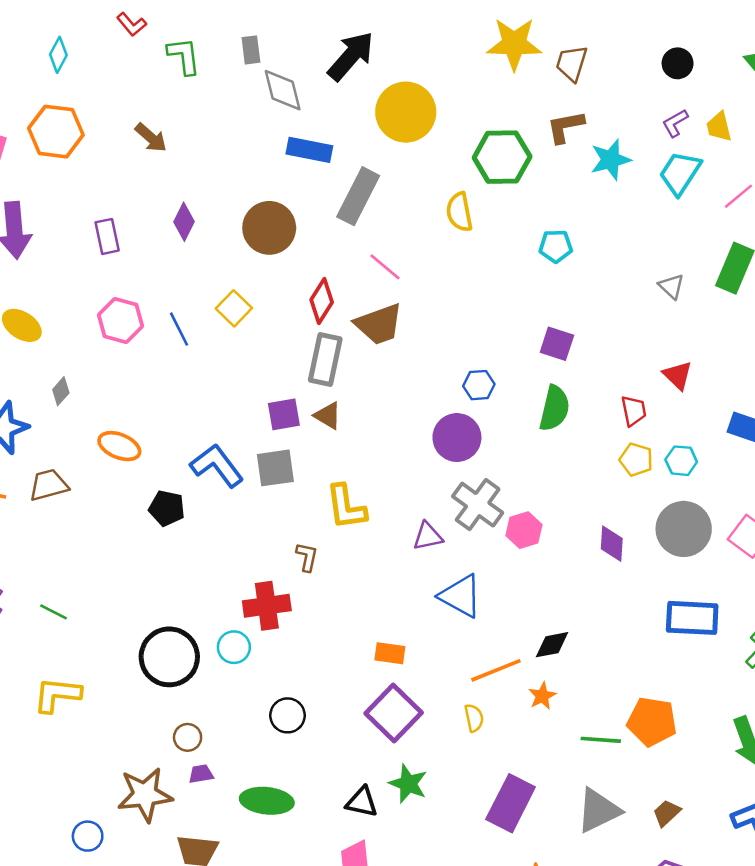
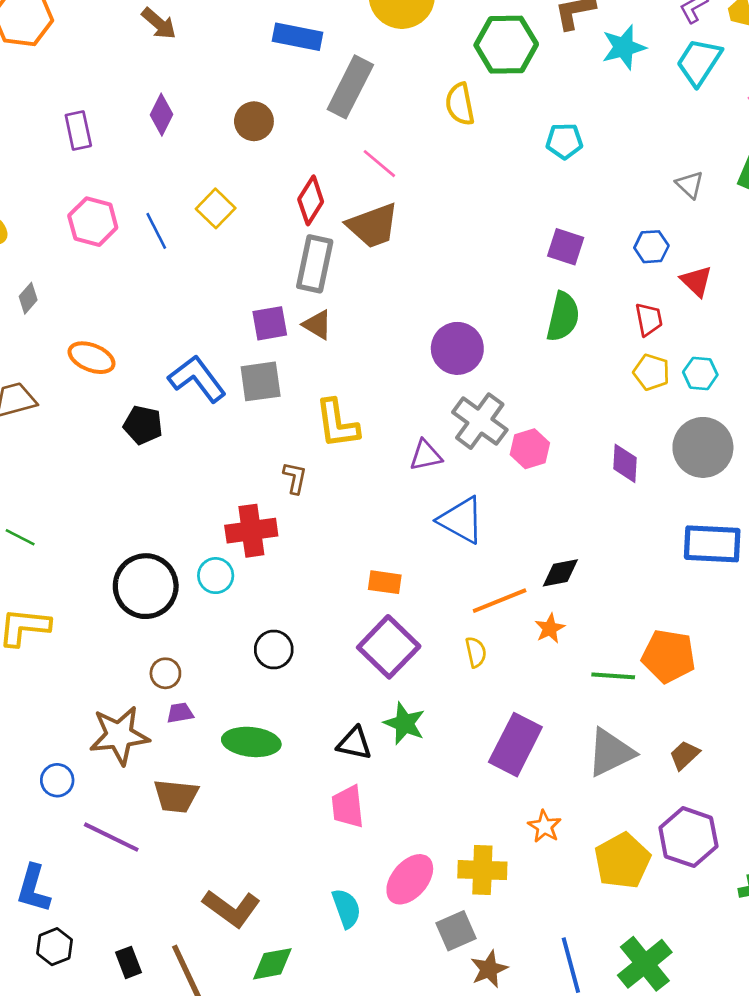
brown arrow: (151, 138) -> (159, 24), moved
brown circle: (269, 228) -> (254, 121), size x0.7
blue hexagon: (479, 385) -> (651, 247), moved

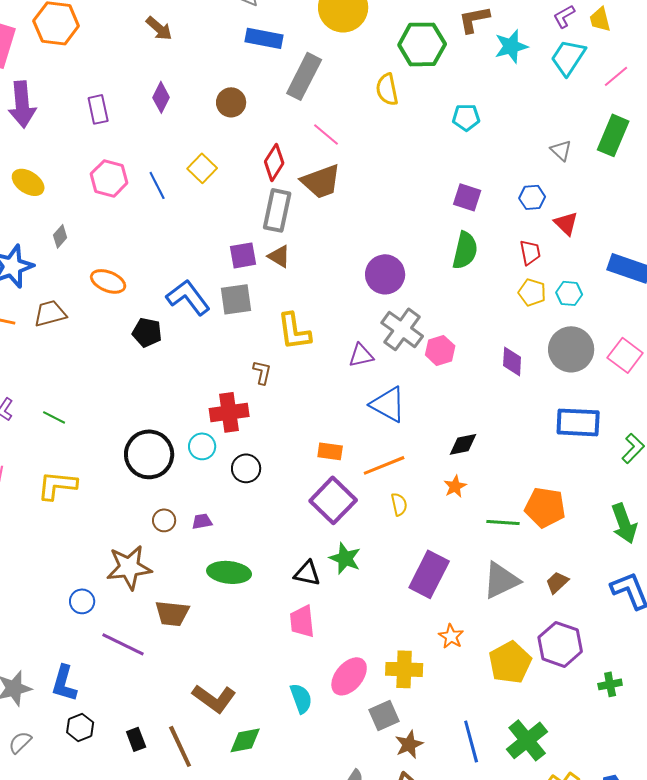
orange line: (500, 601) -> (384, 465), moved
black circle: (274, 649) -> (246, 468), moved
purple trapezoid: (180, 713) -> (202, 521), moved

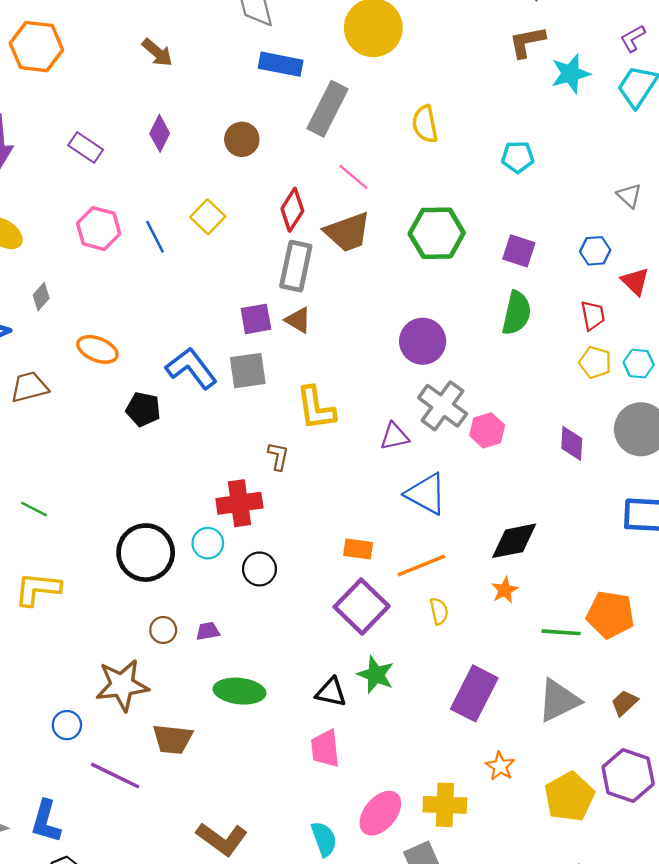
green hexagon: (422, 44) -> (437, 233), moved
purple rectangle: (98, 109) -> (86, 148), turned -44
black diamond: (463, 444) -> (514, 541), size x1.4

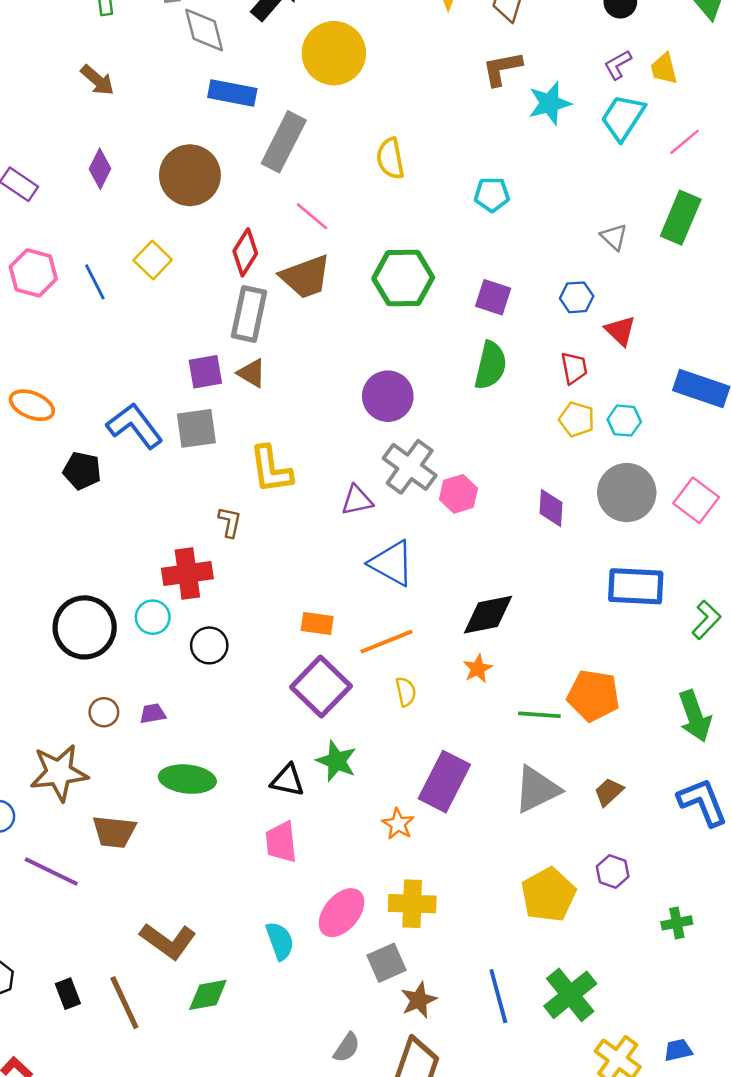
brown circle: (242, 139) -> (190, 175), size x1.6
orange star: (500, 766) -> (398, 824), moved
purple hexagon: (628, 776) -> (613, 872), size x0.6

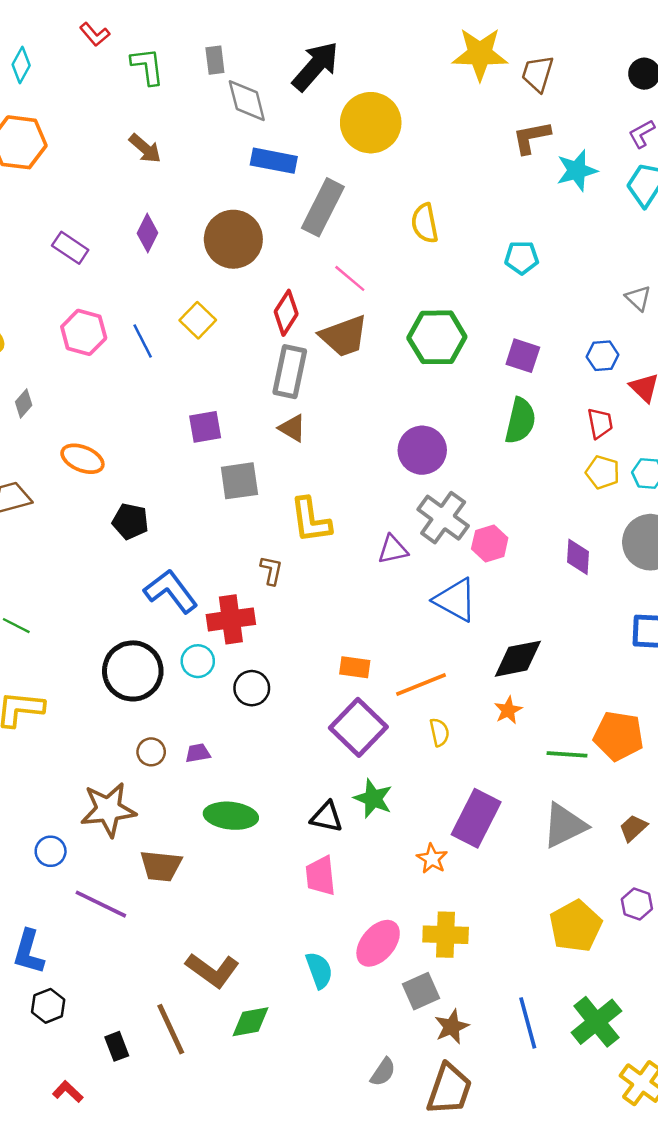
purple square: (205, 372) -> (205, 427), moved
blue L-shape: (135, 426) -> (171, 591), moved
blue triangle: (392, 563) -> (455, 600), moved
black rectangle: (68, 994) -> (117, 1046), moved

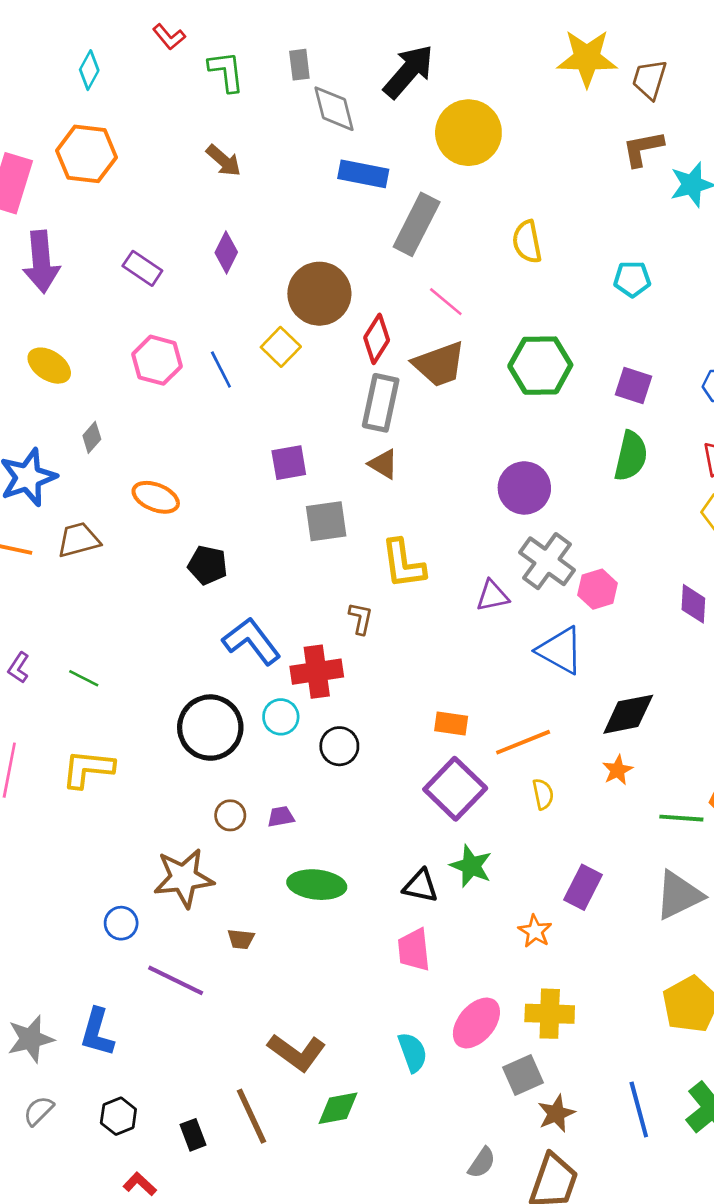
brown circle: (233, 239) -> (319, 294), moved
purple rectangle: (476, 818) -> (583, 887), size x0.7
brown trapezoid: (161, 866) -> (241, 939), size x0.6
black hexagon: (48, 1006) -> (118, 1116), moved

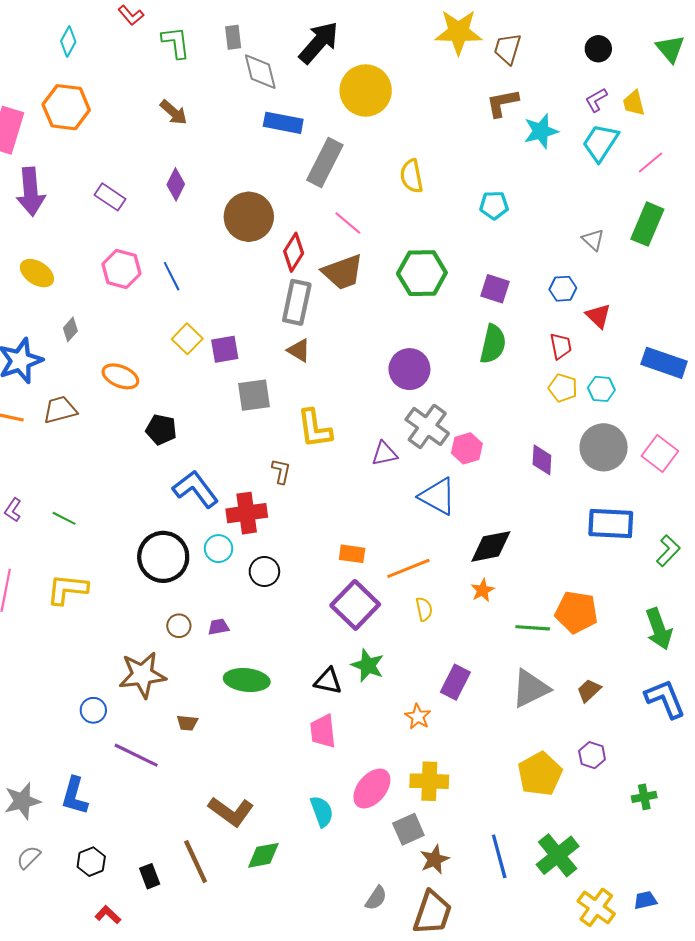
yellow square: (281, 347) -> (187, 339), moved

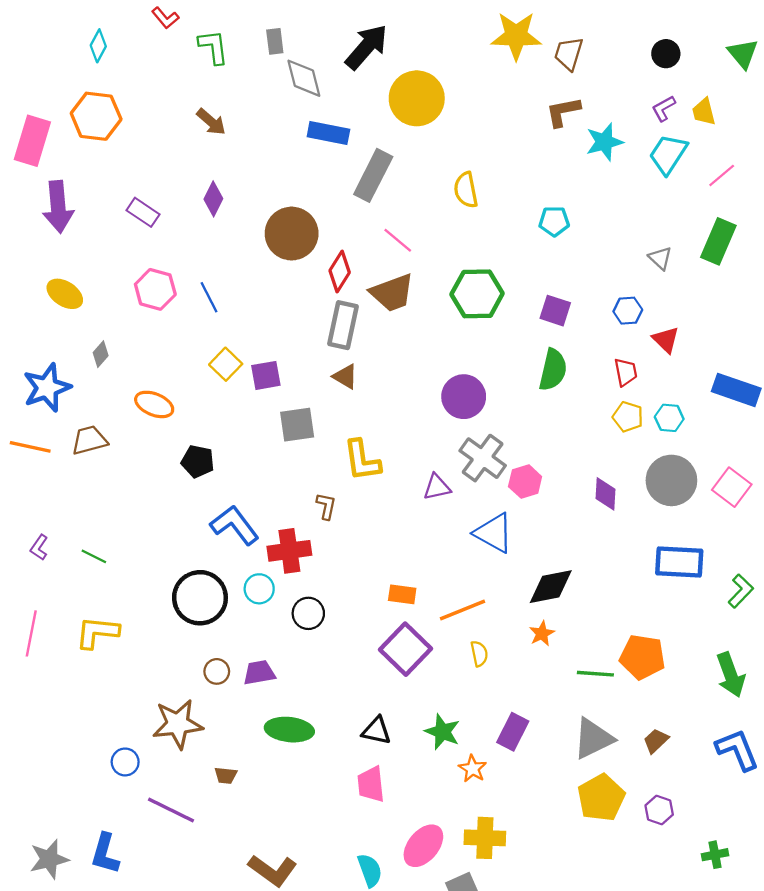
purple trapezoid: (219, 627) -> (259, 673), size x1.4
green star: (368, 665) -> (442, 732), moved
yellow pentagon: (540, 774) -> (601, 798), moved

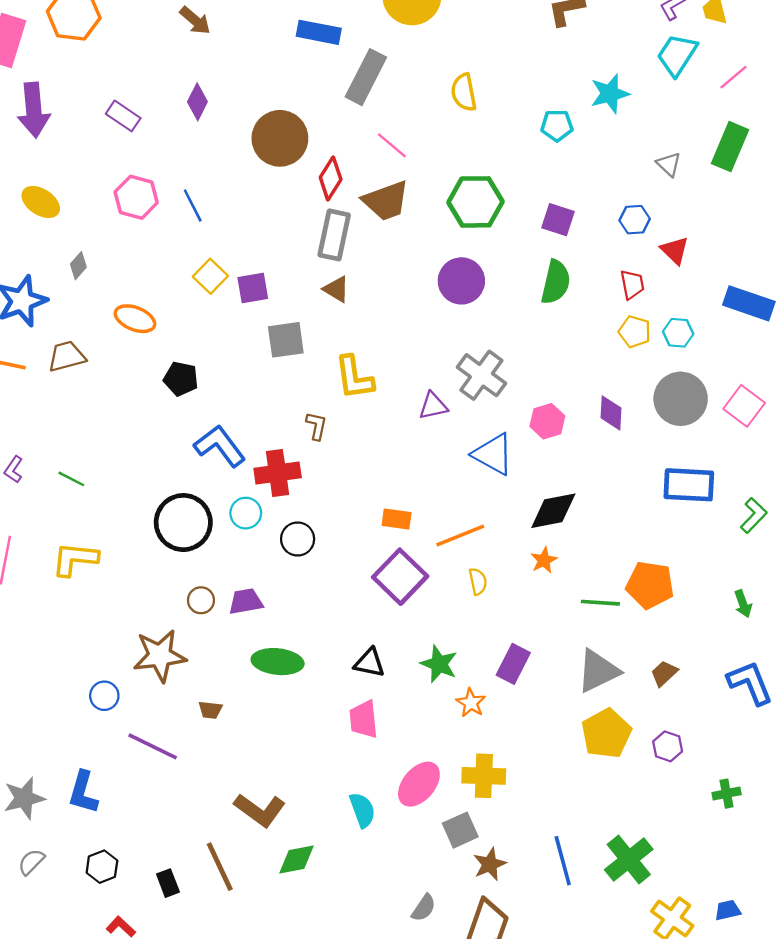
cyan star: (604, 142) -> (610, 94), moved
purple circle: (464, 397) -> (461, 281), moved
pink hexagon: (525, 482) -> (547, 421), moved
green arrow: (731, 675) -> (743, 604), size x0.6

